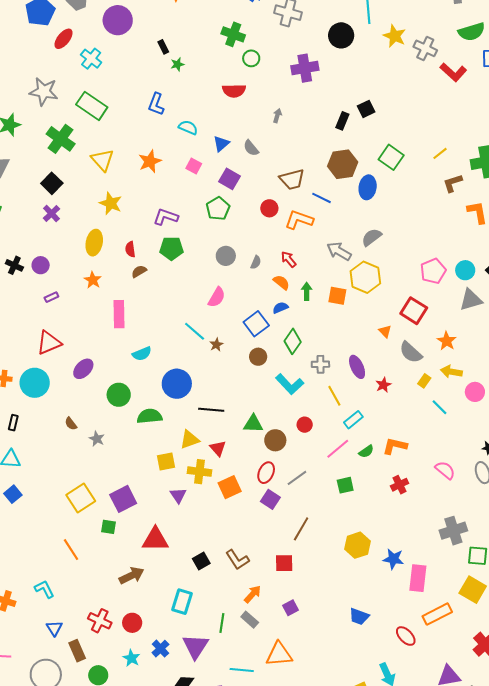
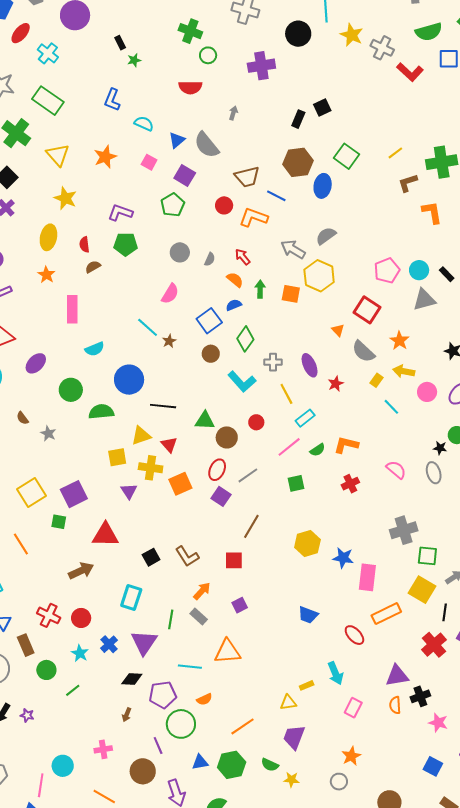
gray semicircle: (251, 148) -> (207, 145), size x1.6

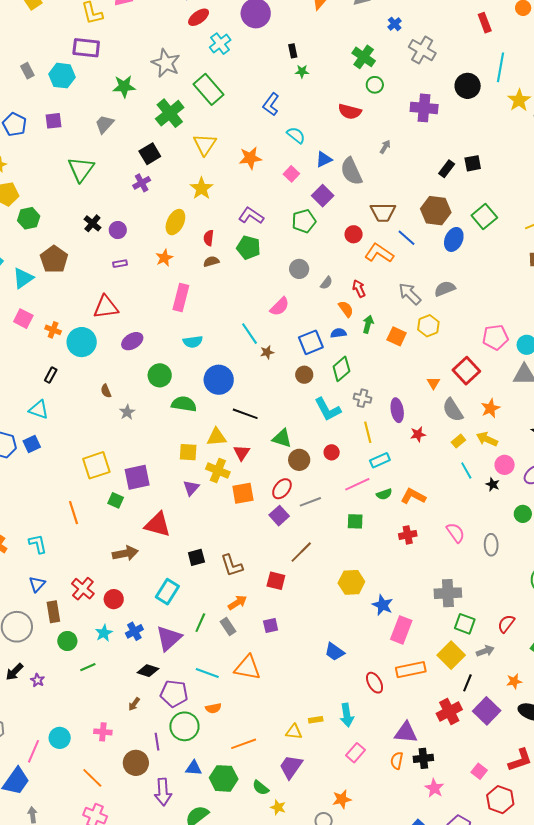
yellow hexagon: (319, 276) -> (428, 326), size x0.7
black star: (440, 448) -> (493, 484), moved

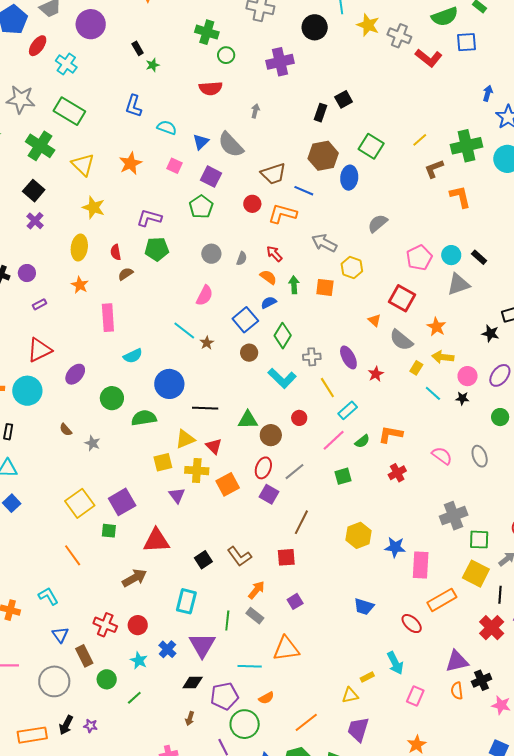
gray semicircle: (445, 289) -> (378, 223), moved

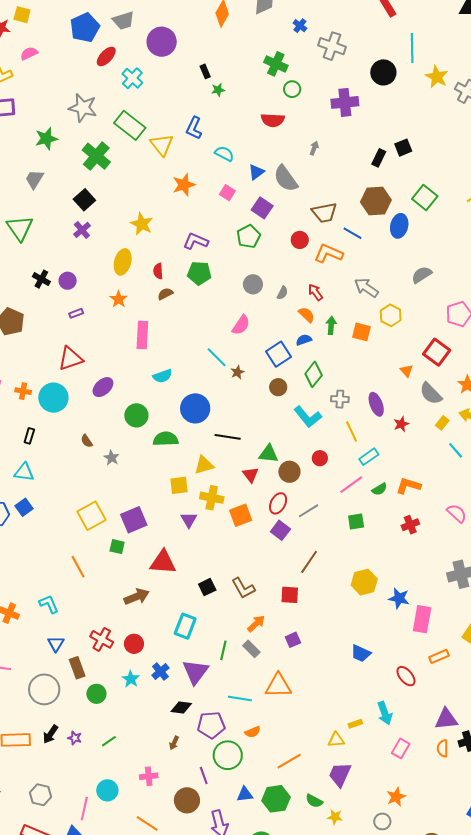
yellow triangle: (83, 165) -> (162, 145), moved
red triangle: (214, 446) -> (251, 475), moved
orange rectangle: (442, 600) -> (439, 656), size x0.7
green line: (134, 698) -> (109, 741), moved

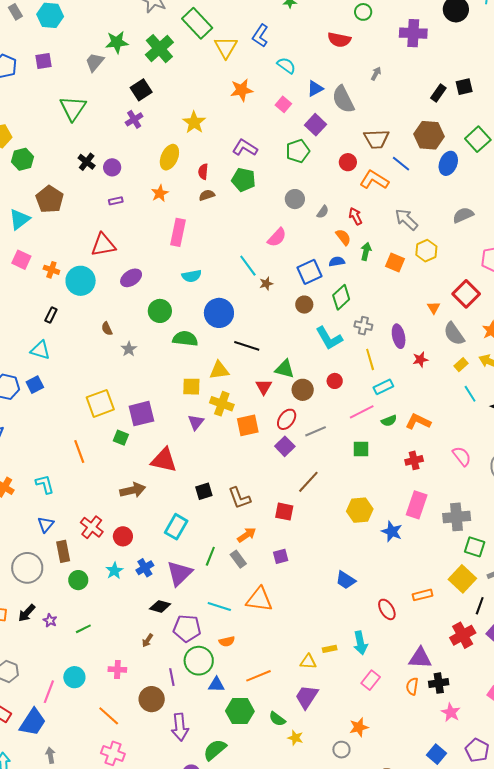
green star: (46, 139) -> (117, 42), moved
pink rectangle: (422, 619) -> (417, 505), moved
blue triangle: (245, 794) -> (216, 685), moved

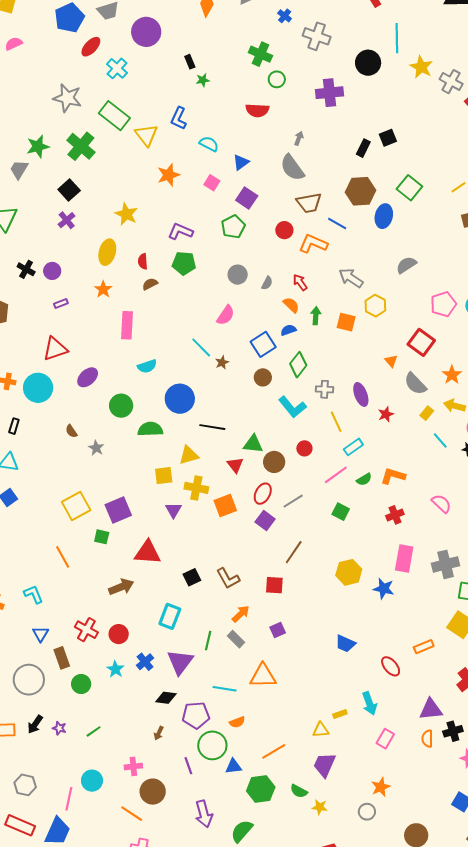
gray semicircle: (343, 99) -> (292, 168), moved
green square: (361, 449) -> (341, 512), turned 36
brown circle: (152, 699) -> (153, 792), moved

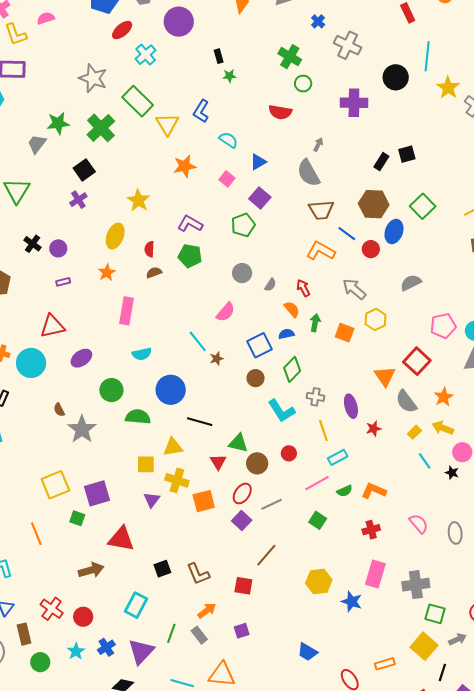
red circle: (284, 230) -> (371, 249), moved
orange triangle: (391, 361) -> (385, 376), size x1.6
gray star: (96, 448) -> (82, 429), size x1.8

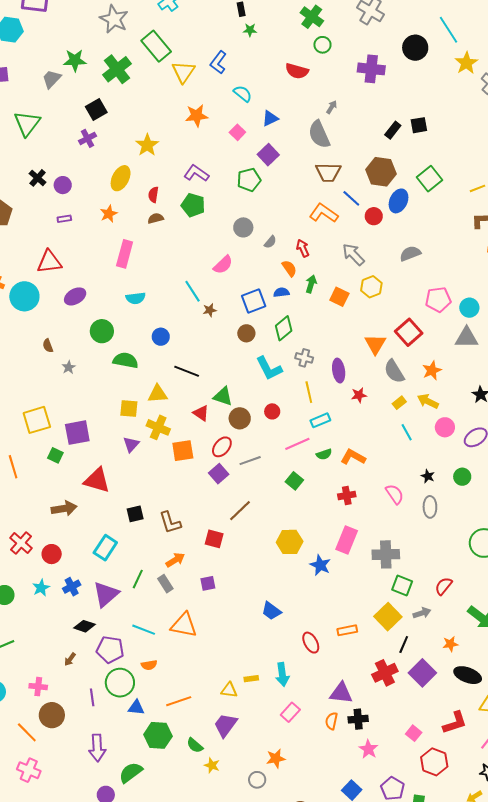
cyan line: (427, 56) -> (449, 30), turned -44
blue circle: (171, 390) -> (161, 337), size x0.6
gray star: (82, 429) -> (69, 367), size x0.5
red triangle: (218, 462) -> (201, 413), turned -30
black star: (452, 473) -> (428, 476), moved

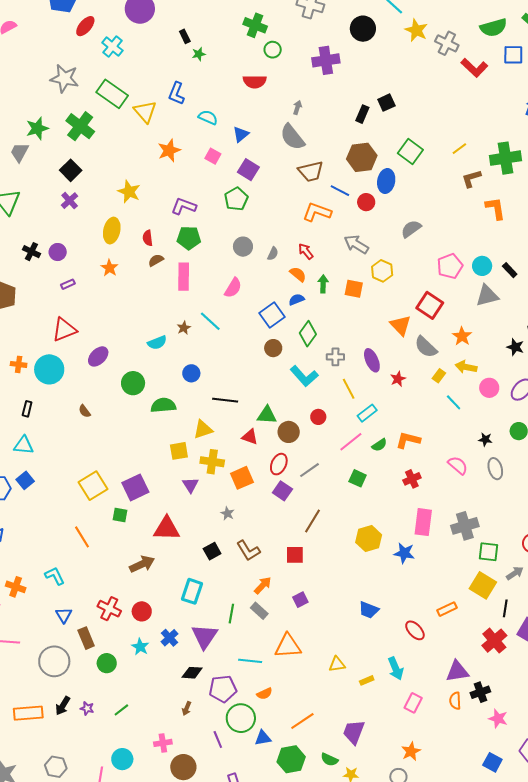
pink rectangle: (125, 254) -> (184, 277), moved
brown star: (210, 310) -> (184, 328), moved
gray star: (69, 367) -> (227, 513), moved
yellow triangle: (229, 690) -> (337, 664), moved

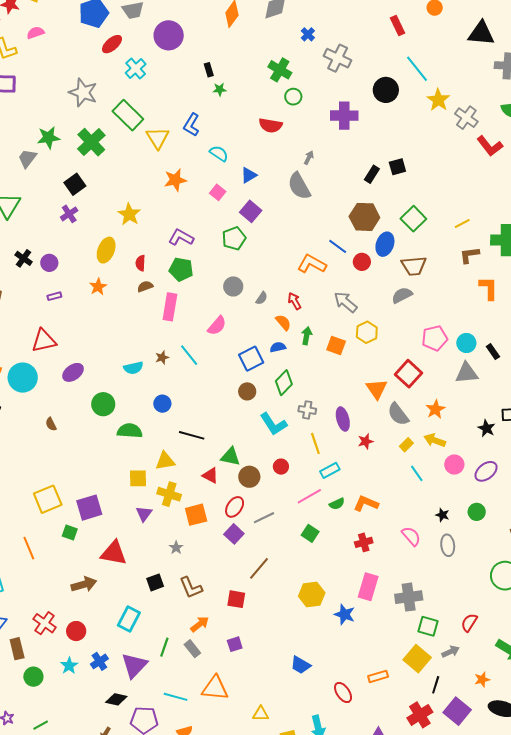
brown trapezoid: (311, 171) -> (414, 266), moved

